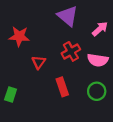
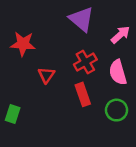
pink semicircle: (98, 60) -> (118, 72), turned 66
red rectangle: (62, 87) -> (83, 94), moved

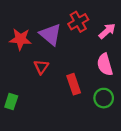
purple triangle: (81, 19) -> (50, 34), moved
red cross: (85, 62) -> (78, 22), moved

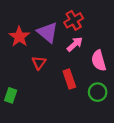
pink arrow: (107, 31) -> (75, 44), moved
red star: (20, 39) -> (19, 37), turned 30

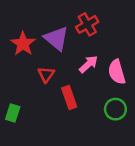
pink arrow: (75, 44) -> (88, 64), moved
red rectangle: (69, 79) -> (69, 98), moved

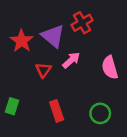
pink arrow: (88, 64) -> (71, 60), moved
red rectangle: (69, 98) -> (57, 111), moved
green circle: (115, 109) -> (100, 113), moved

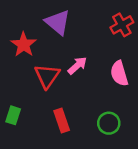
red cross: (82, 23) -> (122, 25), moved
purple triangle: (53, 36) -> (58, 22), moved
red triangle: (43, 70) -> (47, 76), size x1.5

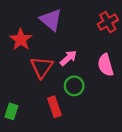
green rectangle: (13, 115) -> (11, 111), moved
green circle: (109, 123) -> (74, 86), moved

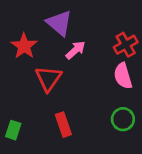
red cross: (108, 22) -> (126, 45), moved
pink arrow: (68, 58) -> (76, 50), moved
green circle: (74, 86) -> (123, 119), moved

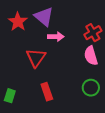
red star: (24, 46) -> (18, 22), moved
pink arrow: (76, 50) -> (56, 37), turned 42

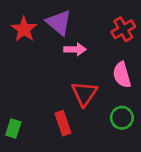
red cross: (93, 33) -> (123, 29), moved
red triangle: (36, 58) -> (84, 94), moved

